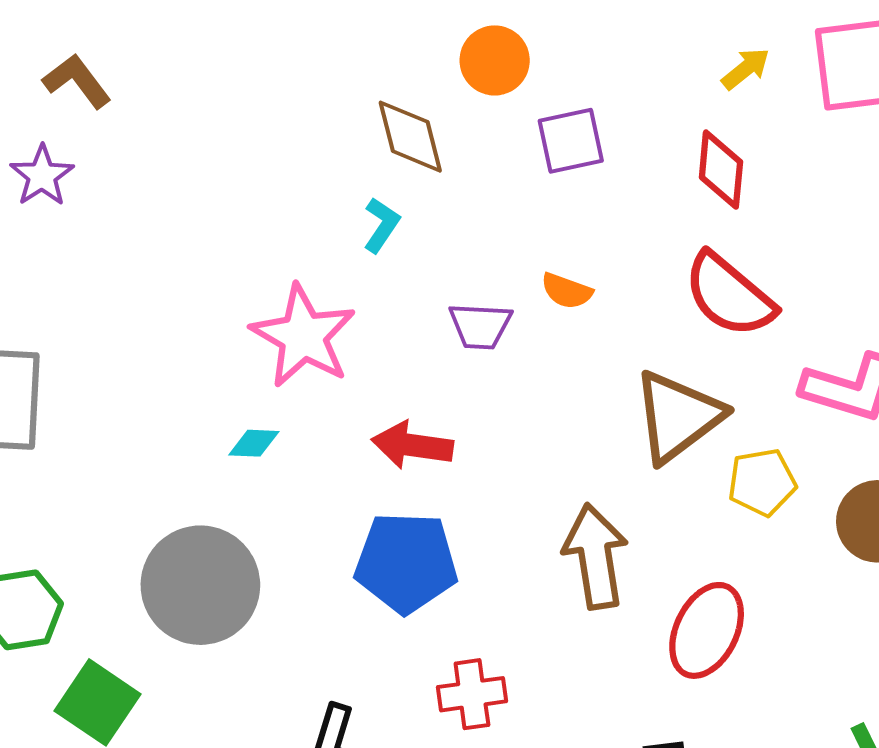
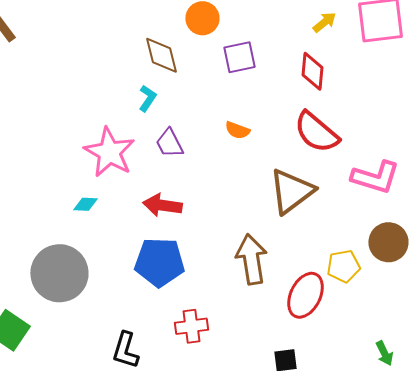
purple trapezoid: (480, 326) -> (169, 143), moved, turned 60
yellow pentagon: (762, 482) -> (343, 266), moved

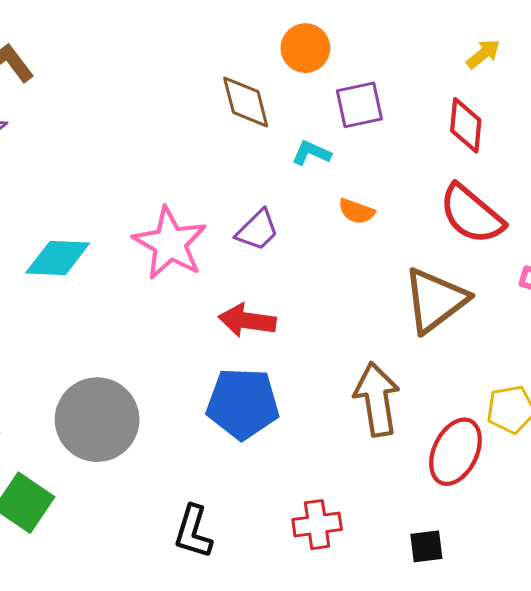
cyan L-shape: (147, 98) -> (311, 153), moved, turned -100
purple trapezoid: (169, 143) -> (257, 230), turned -108
cyan diamond: (85, 204) -> (58, 258), moved, size x1.8
red cross: (191, 326) -> (317, 525), moved

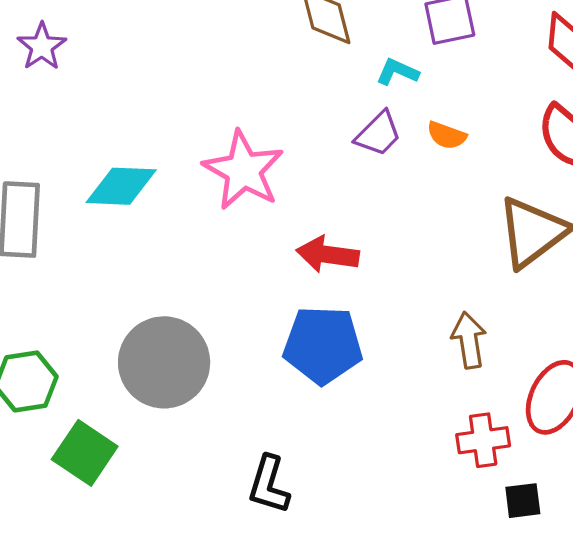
purple trapezoid: (257, 230) -> (378, 134), moved
brown arrow: (377, 399) -> (469, 340), size x0.7
red cross: (317, 525) -> (483, 440), moved

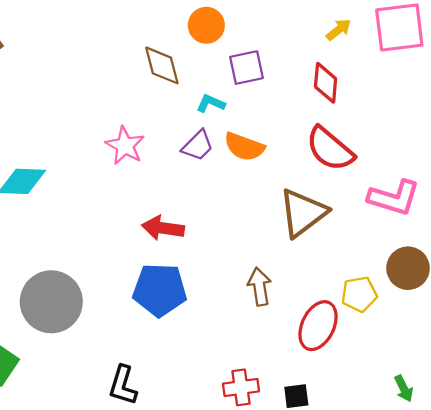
orange semicircle: (447, 135) -> (244, 147), size x1.5
pink star: (243, 170) -> (125, 146), moved, size x0.7
red cross: (483, 440) -> (241, 387), moved

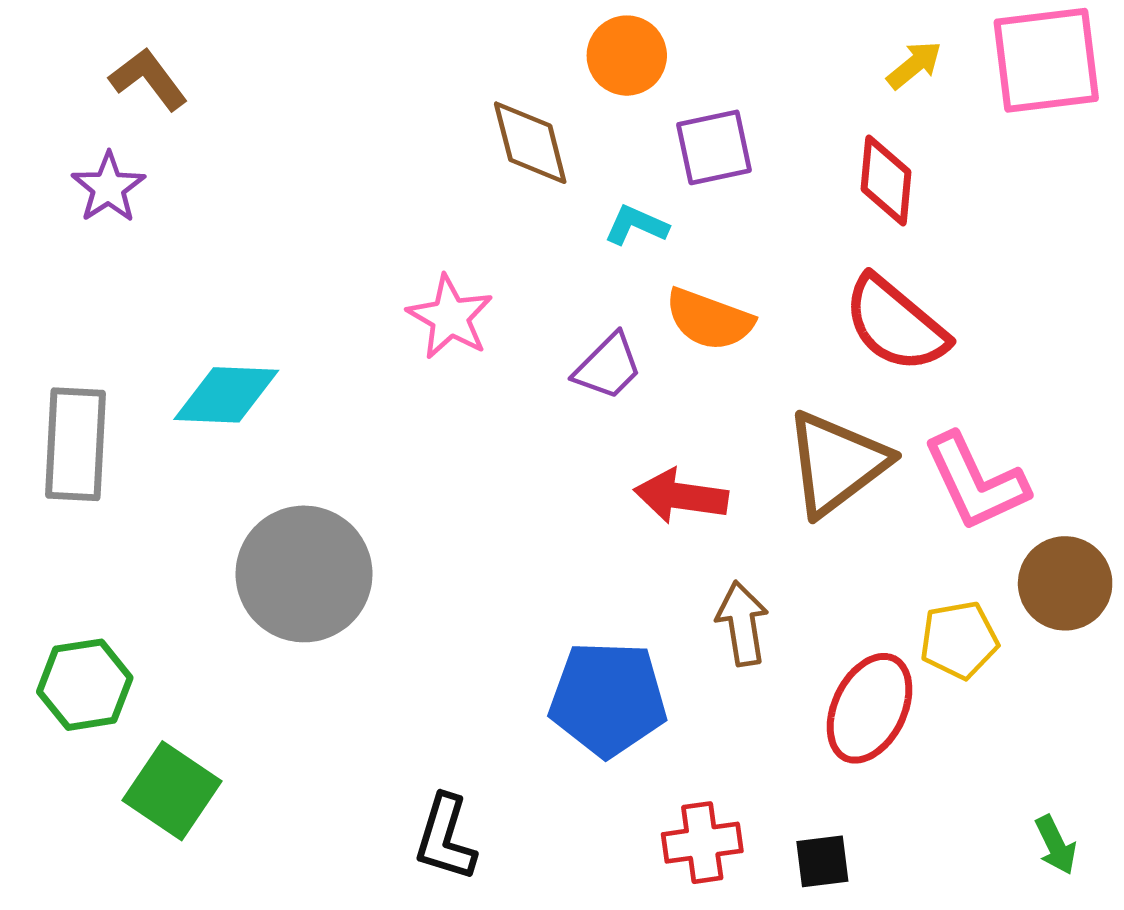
purple trapezoid: (198, 146) -> (608, 367), moved
pink L-shape: (394, 198) -> (976, 482), moved, turned 48
red arrow: (163, 228) -> (681, 496), moved
blue pentagon: (160, 290) -> (608, 699), moved
gray circle: (51, 302) -> (304, 574), moved

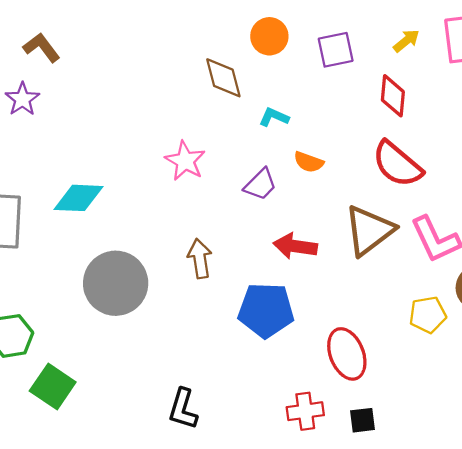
purple square: (714, 147) -> (336, 50), moved
orange semicircle: (709, 319) -> (309, 162), size x0.7
brown arrow: (742, 623) -> (200, 259), moved
blue pentagon: (608, 699) -> (266, 310), moved
red ellipse: (870, 708) -> (347, 354), moved, turned -48

